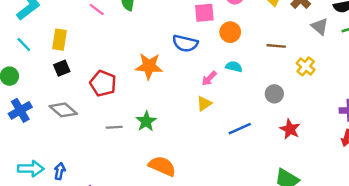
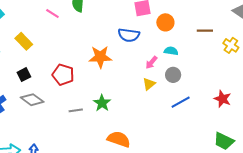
yellow rectangle: (60, 40) -> (24, 41), turned -48
black square: (62, 68) -> (24, 75), moved
gray circle: (274, 94) -> (173, 75), moved

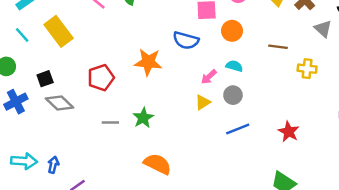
yellow rectangle: (24, 41) -> (59, 31), size x1.4
yellow cross: (231, 45) -> (307, 69), turned -35
black square: (24, 75) -> (45, 79), moved
red pentagon: (63, 75) -> (101, 78), turned 30

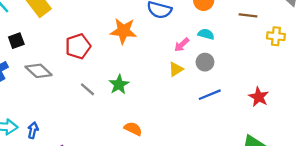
black square: (45, 79) -> (16, 41), moved
gray line: (110, 123) -> (87, 89), turned 42
orange semicircle: (158, 164) -> (133, 129), size x0.7

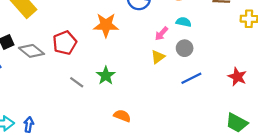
gray diamond: (39, 71) -> (31, 51), moved

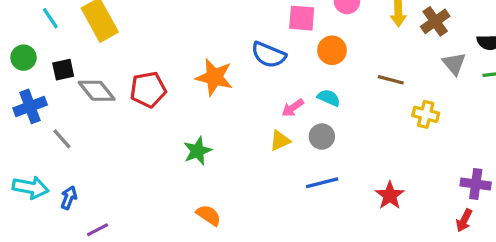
gray line: (77, 82) -> (62, 139), moved

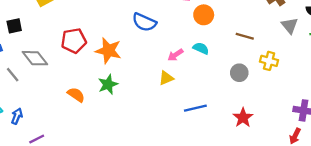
blue semicircle: (269, 55) -> (144, 22), moved
orange star: (214, 77) -> (108, 51), moved
gray diamond: (97, 91) -> (35, 58), moved
gray circle: (322, 136) -> (239, 73), moved
orange semicircle: (209, 215) -> (76, 95), moved

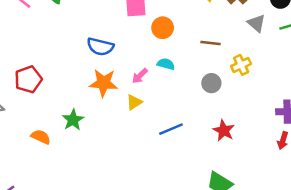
orange star: (108, 51) -> (104, 83), moved
yellow cross: (269, 61) -> (241, 65), turned -30

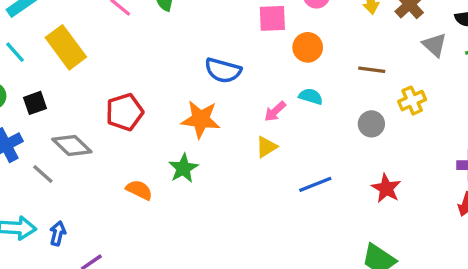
orange star: (104, 83) -> (201, 119), moved

